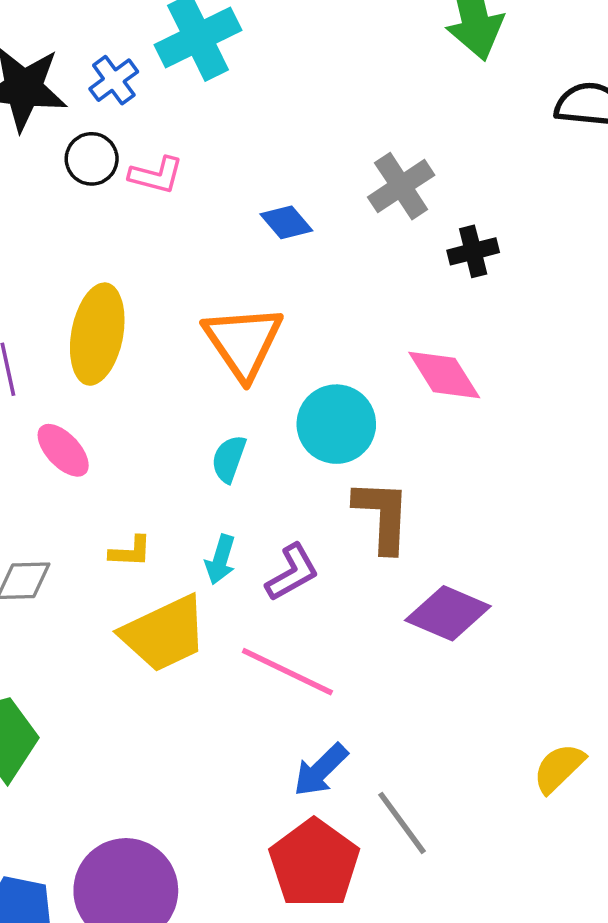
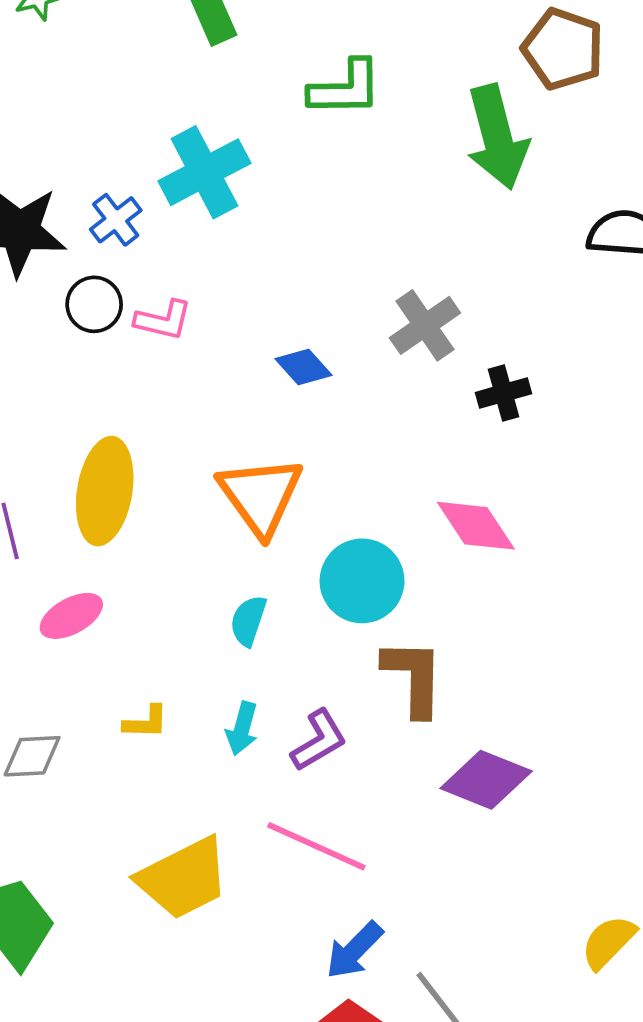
pink ellipse: (63, 450) -> (71, 616), turned -74
yellow trapezoid: (164, 634) -> (183, 878), moved

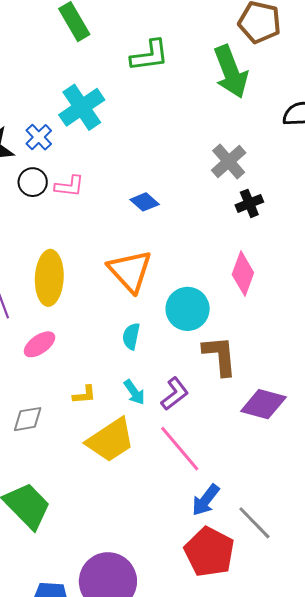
gray cross: (425, 325) -> (229, 161), moved
pink diamond: (476, 526) -> (243, 274), turned 60
cyan arrow: (242, 728) -> (134, 392), turned -44
pink line: (316, 846) -> (180, 449), turned 32
yellow trapezoid: (183, 878) -> (110, 440), moved

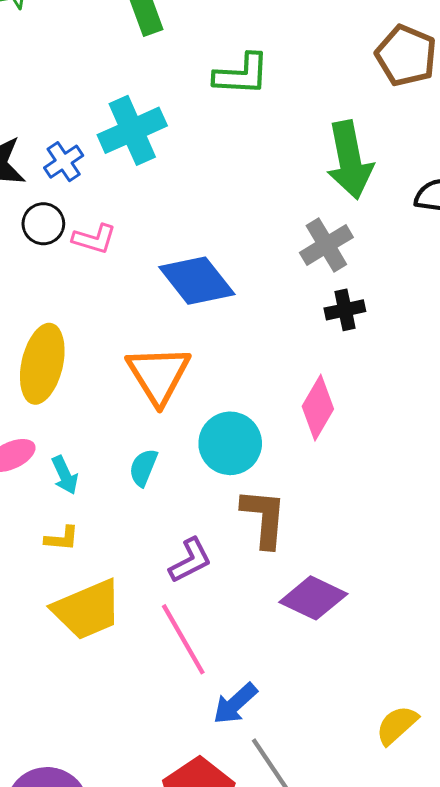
green arrow: (231, 72) -> (350, 160), moved
blue diamond: (145, 202) -> (197, 281), size x1.8
cyan arrow: (134, 392) -> (65, 475), moved
blue arrow: (206, 500) -> (235, 704), moved

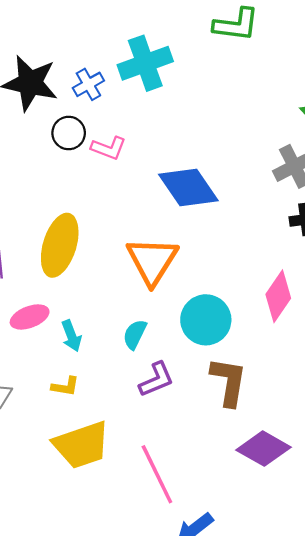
purple L-shape: (190, 560) -> (156, 379), moved

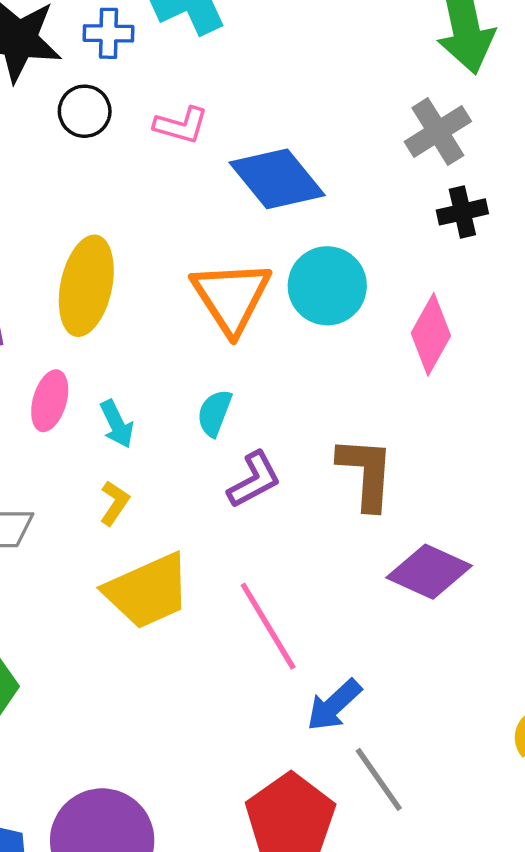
blue cross: (88, 84) -> (108, 33), turned 36
pink L-shape: (109, 148) -> (181, 125), moved
pink ellipse: (30, 317) -> (50, 401), turned -48
cyan circle: (206, 320) -> (327, 286), moved
yellow L-shape: (65, 386) -> (114, 503), turned -60

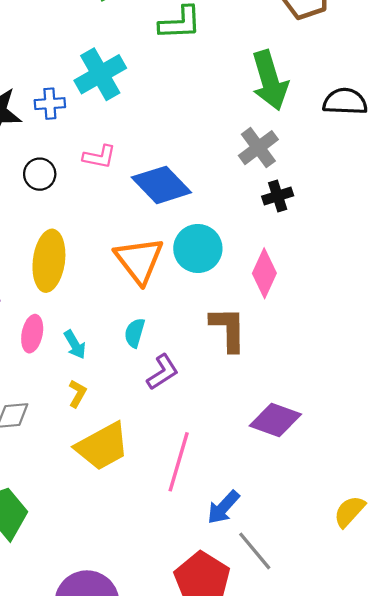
black circle: (85, 111) -> (40, 174), moved
brown L-shape: (366, 473) -> (228, 329), moved
pink line: (268, 626) -> (179, 462), turned 52

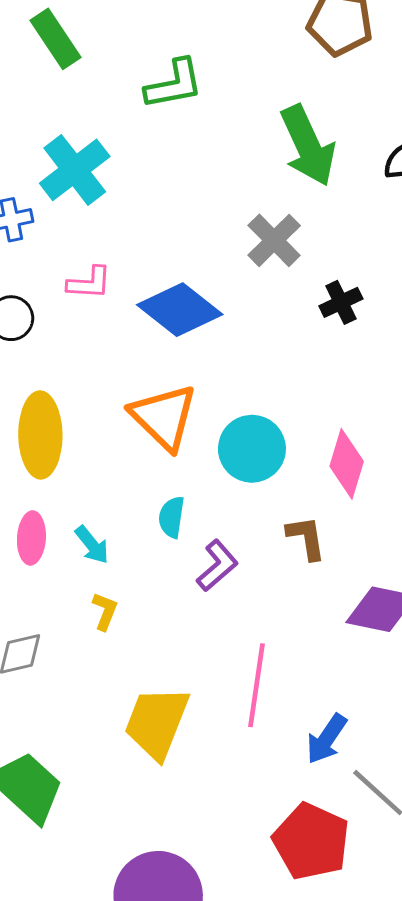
gray cross: (258, 148) -> (274, 240), moved
cyan circle: (198, 248) -> (252, 449), moved
pink diamond: (264, 273) -> (347, 464), moved
brown L-shape: (228, 329) -> (306, 538), moved, size x0.7
yellow trapezoid: (102, 446) -> (157, 723), moved, turned 148

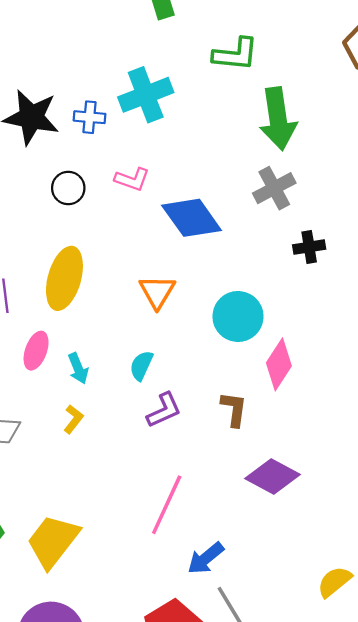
green arrow: (308, 146) -> (278, 119), moved
orange triangle: (164, 417) -> (157, 292), size x0.7
cyan circle: (252, 449) -> (238, 316), moved
yellow trapezoid: (157, 723) -> (53, 541), moved

